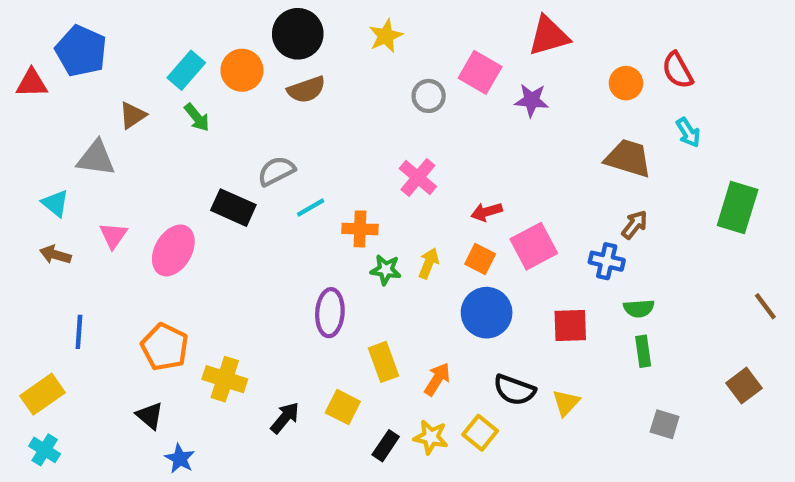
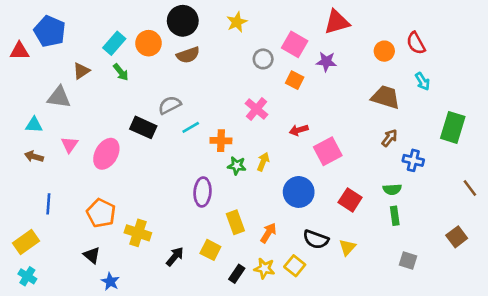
cyan triangle: (55, 203) -> (34, 125), turned -36
orange square: (480, 259) -> (295, 80), moved
blue cross: (607, 261) -> (413, 160), moved
red square: (570, 326) -> (350, 200), turned 35

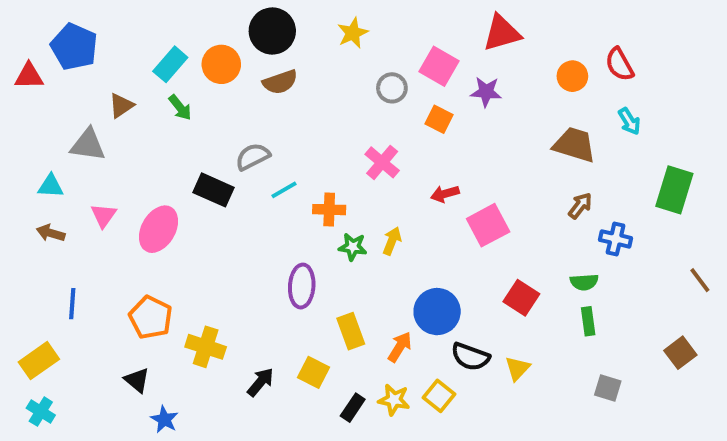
blue circle: (299, 192) -> (437, 312), moved

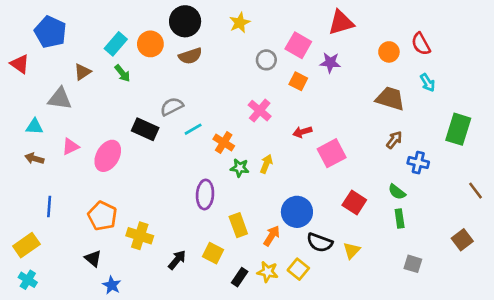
red triangle: (29, 76) -> (20, 64), moved, turned 36
orange cross: (329, 210) -> (224, 143), turned 30
pink triangle: (104, 215) -> (70, 147), turned 30
green semicircle: (584, 282) -> (397, 192), turned 42

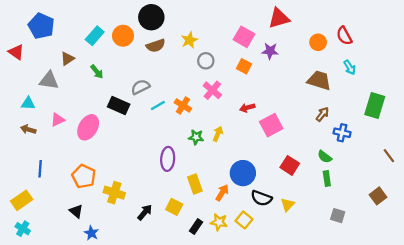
yellow star: (240, 23) -> (189, 40), moved
gray circle: (266, 60) -> (206, 61), moved
green arrow: (122, 73) -> (97, 72), moved
orange cross: (224, 143) -> (183, 105), moved

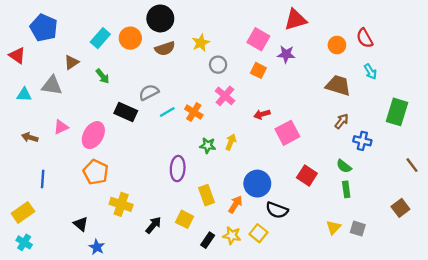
cyan triangle: (28, 103) -> (24, 95), moved
orange pentagon: (84, 176) -> (96, 172), moved
yellow triangle: (288, 205) -> (333, 227), moved

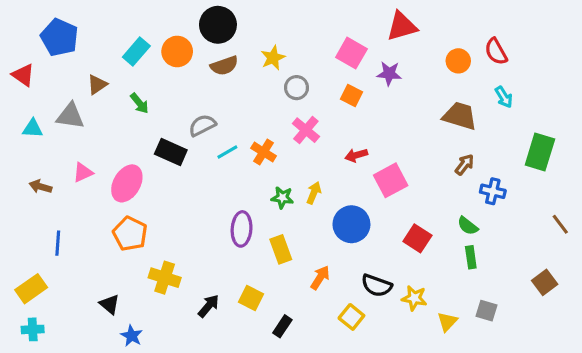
blue circle: (257, 184) -> (351, 224), moved
yellow rectangle: (206, 195) -> (281, 249), moved
yellow triangle: (333, 227) -> (447, 322), moved
yellow star: (232, 236) -> (414, 298), moved
cyan cross: (24, 242) -> (33, 329), turned -35

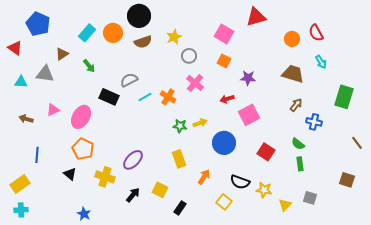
purple star: (389, 73) -> (248, 78), moved
yellow arrow: (314, 193) -> (200, 123), turned 48
purple ellipse: (242, 229) -> (133, 160), moved, turned 40
brown square: (545, 282) -> (347, 180), turned -35
black triangle: (110, 304) -> (70, 174), moved

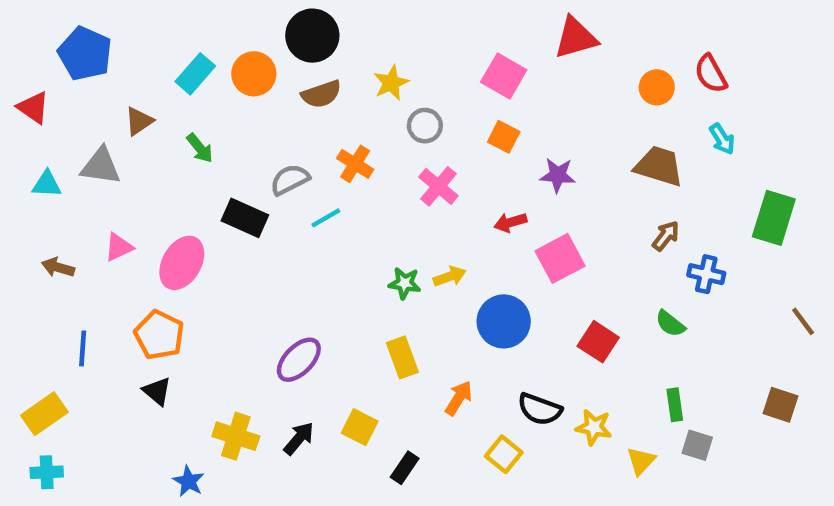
orange cross: (168, 97) -> (355, 164), moved
orange pentagon: (83, 149) -> (159, 335), moved
green rectangle: (300, 164) -> (675, 405), moved
yellow cross: (105, 177) -> (236, 436), moved

